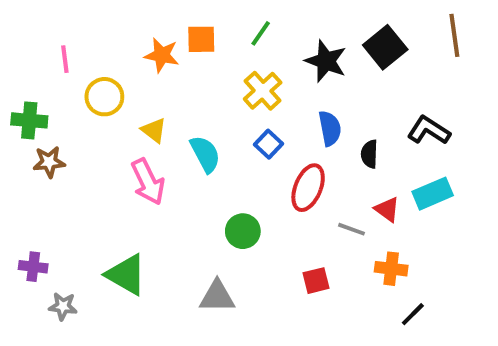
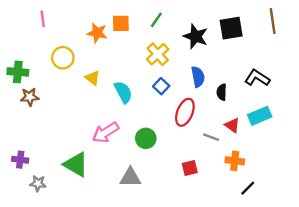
black square: (385, 47) -> (231, 28), turned 30
pink line: (65, 59) -> (43, 19), moved
pink arrow: (148, 182) -> (105, 132), moved, turned 84

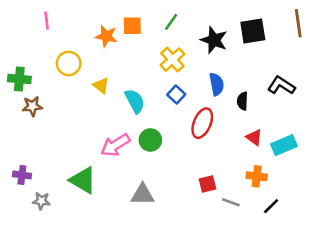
cyan rectangle: (260, 116) -> (284, 145), moved
gray line: (211, 137) -> (231, 202), moved
green circle: (146, 138) -> (150, 140), moved

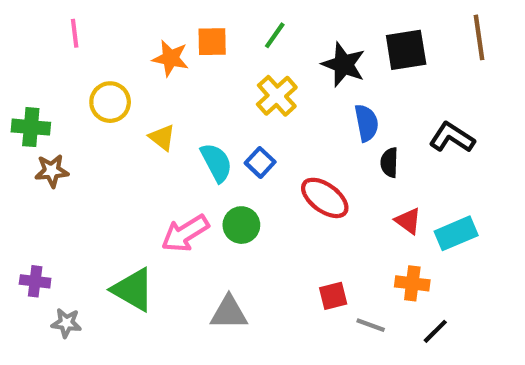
blue semicircle: (217, 84) -> (366, 123), moved
blue square: (176, 95) -> (260, 162), moved
red ellipse: (202, 123) -> (325, 198), turned -76

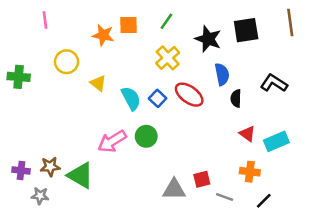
brown star: (52, 171) -> (50, 167), moved
red ellipse: (325, 198) -> (189, 95), moved
gray triangle: (229, 313) -> (174, 189), moved

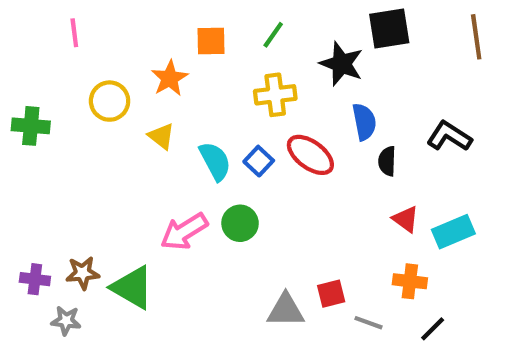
black square: (246, 30) -> (389, 29), moved
orange star: (103, 35) -> (170, 78), moved, turned 30
yellow cross: (168, 58) -> (275, 95), turned 35

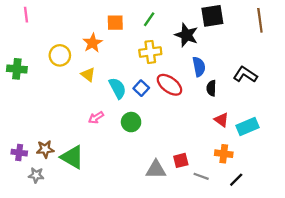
pink line: (74, 33) -> (26, 15), moved
pink arrow: (184, 232) -> (96, 118), moved, size x0.6

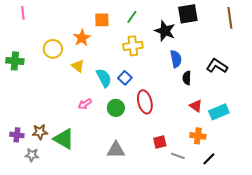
red ellipse: (169, 85) -> (145, 102), moved, turned 40
gray triangle: (156, 170) -> (116, 150), moved

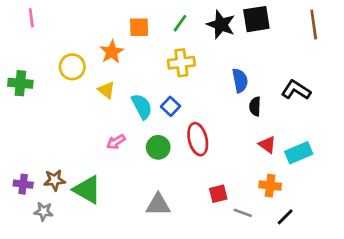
black star: (165, 31) -> (221, 25), moved

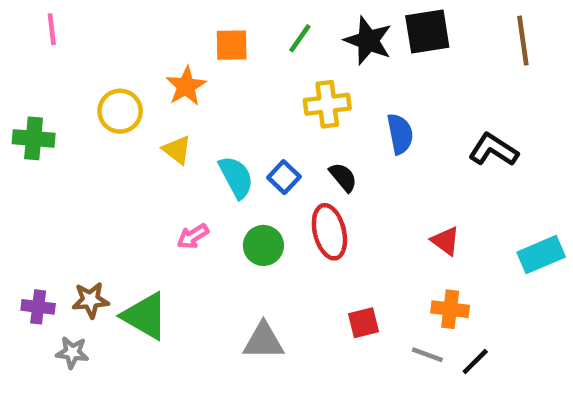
yellow cross: (181, 63) -> (327, 104), moved
black semicircle: (255, 106) -> (343, 177), moved, turned 138
cyan rectangle: (299, 153) -> (541, 255), moved
gray line: (243, 213) -> (427, 355), moved

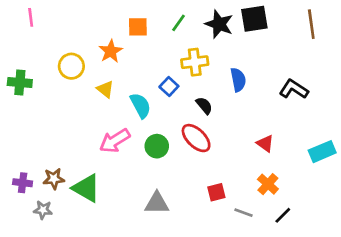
blue square: (284, 177) -> (169, 87), moved
red ellipse: (329, 232) -> (196, 138), turned -32
pink arrow: (193, 236) -> (115, 141), size x1.6
orange cross: (450, 309) -> (268, 184), turned 35
gray line: (427, 355) -> (244, 213), moved

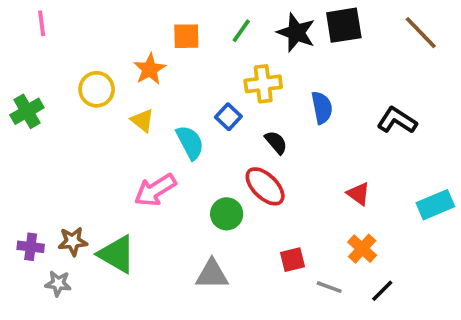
brown line: (311, 24) -> (421, 33), turned -36
green cross: (20, 82) -> (27, 111), turned -35
green circle: (157, 146) -> (227, 214), moved

